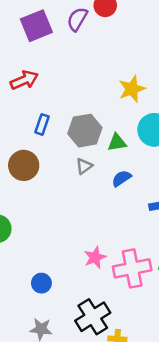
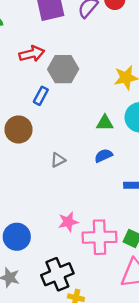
gray hexagon: (85, 131) -> (63, 69), moved
gray triangle: (84, 166) -> (58, 160), moved
blue circle: (41, 283) -> (17, 237), size x1.5

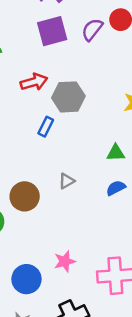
brown circle: (18, 129) -> (25, 196), moved
gray triangle: (58, 160) -> (67, 181), moved
pink star: (68, 222) -> (65, 261), moved

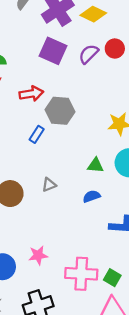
purple square: (52, 31) -> (53, 51), turned 32

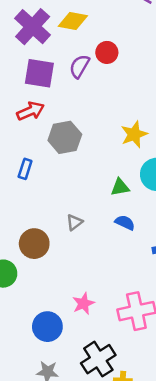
red arrow: (31, 94) -> (30, 111), moved
blue rectangle: (37, 134) -> (25, 169), moved
blue semicircle: (92, 196) -> (125, 223), turned 60

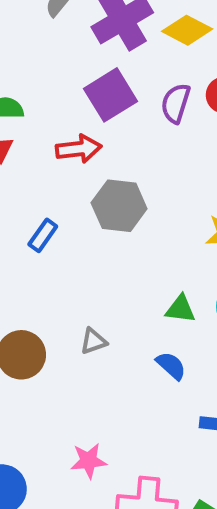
purple semicircle: (80, 66) -> (176, 103), turned -30
purple square: (39, 73) -> (110, 95), turned 32
pink star: (83, 303) -> (88, 461), moved

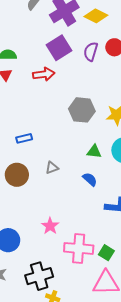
gray hexagon: (119, 206) -> (82, 110), moved
blue rectangle: (43, 235) -> (24, 138), moved, turned 42
pink star: (88, 461) -> (50, 226), turned -30

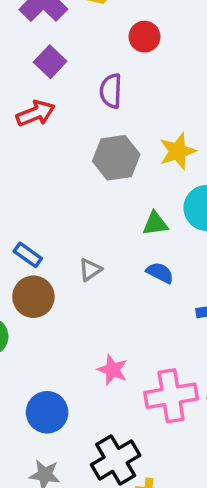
purple square: (59, 48) -> (50, 62), size x0.7
purple semicircle: (91, 52) -> (111, 91), moved
blue rectangle: (24, 138) -> (28, 255), moved, turned 63

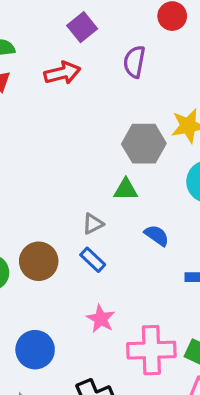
gray hexagon: (116, 158) -> (144, 144), moved
green triangle: (155, 224) -> (126, 189), moved
blue rectangle: (28, 255) -> (93, 260), moved
brown circle: (33, 297) -> (39, 261), moved

